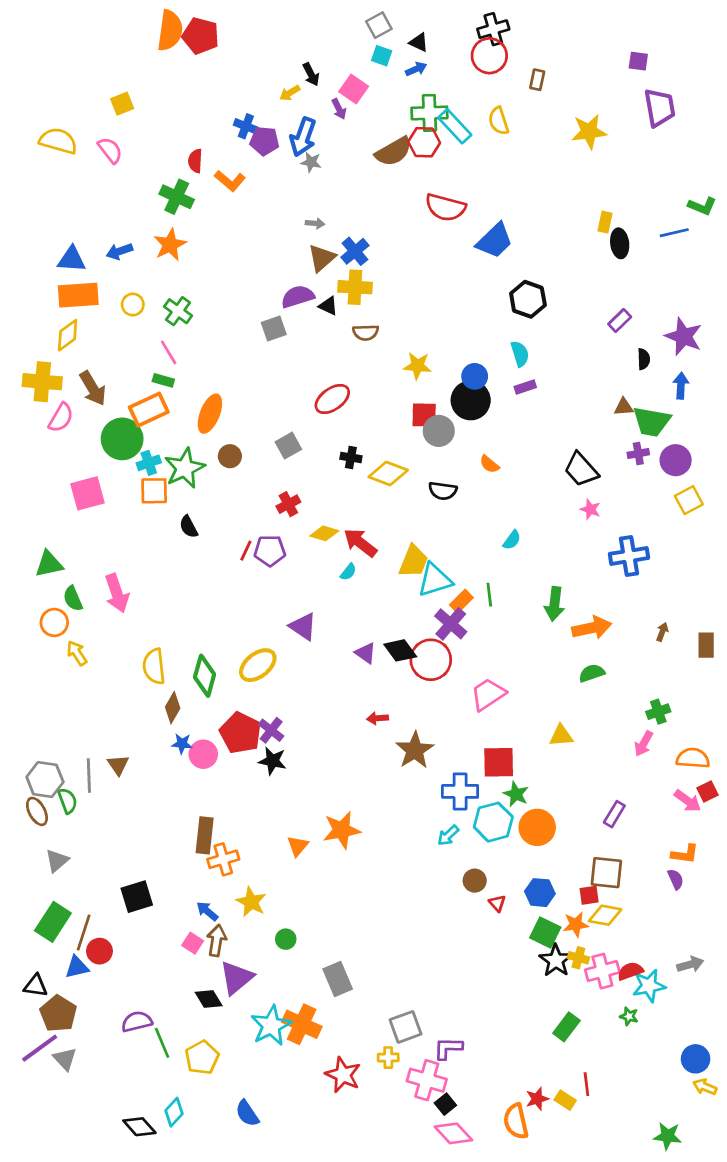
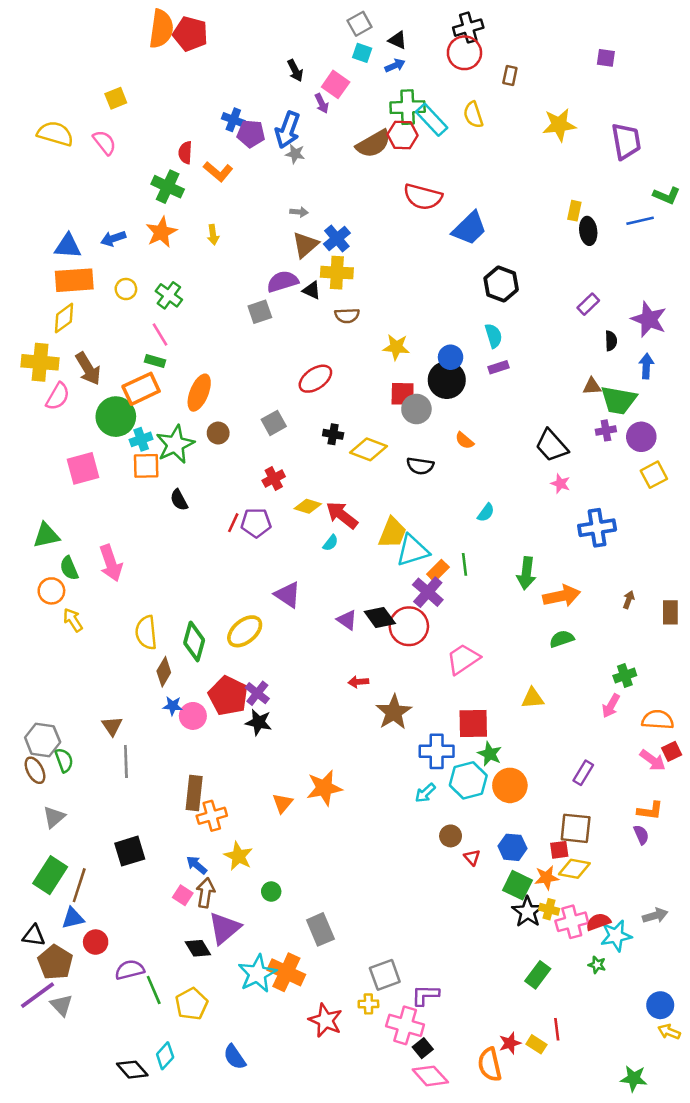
yellow arrow: (290, 93) -> (213, 235), moved, turned -66
purple trapezoid: (660, 108) -> (626, 141), moved
gray line: (89, 775) -> (126, 761), moved
red circle: (99, 951) -> (96, 942), moved

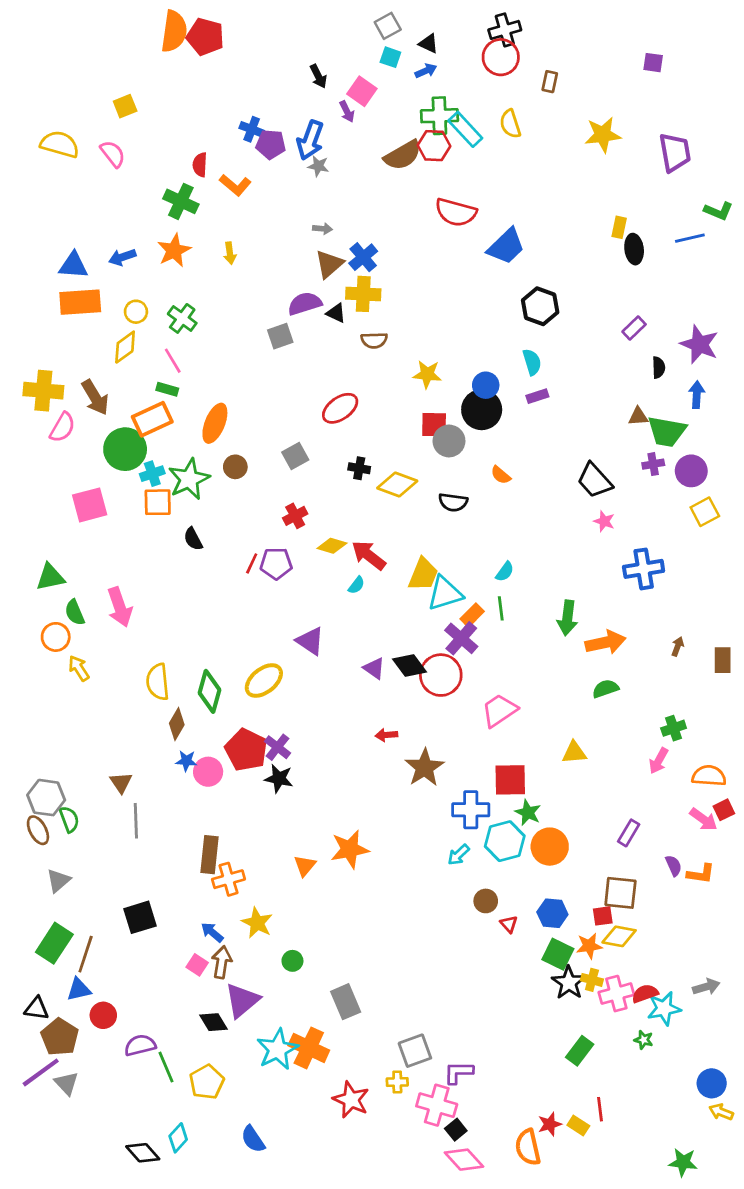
yellow diamond: (64, 318) -> (125, 347), moved
cyan semicircle: (486, 513) -> (505, 572), moved
purple semicircle: (641, 835) -> (674, 866), moved

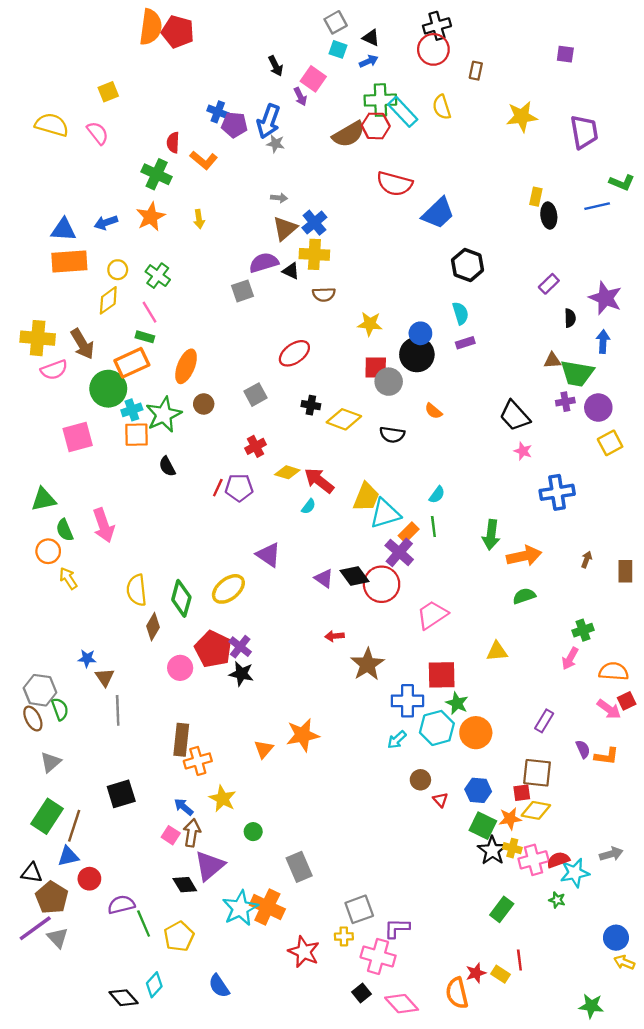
pink semicircle: (62, 427) -> (54, 370), turned 40
blue star: (186, 761) -> (87, 658), moved
black square: (456, 1130) -> (362, 993), moved

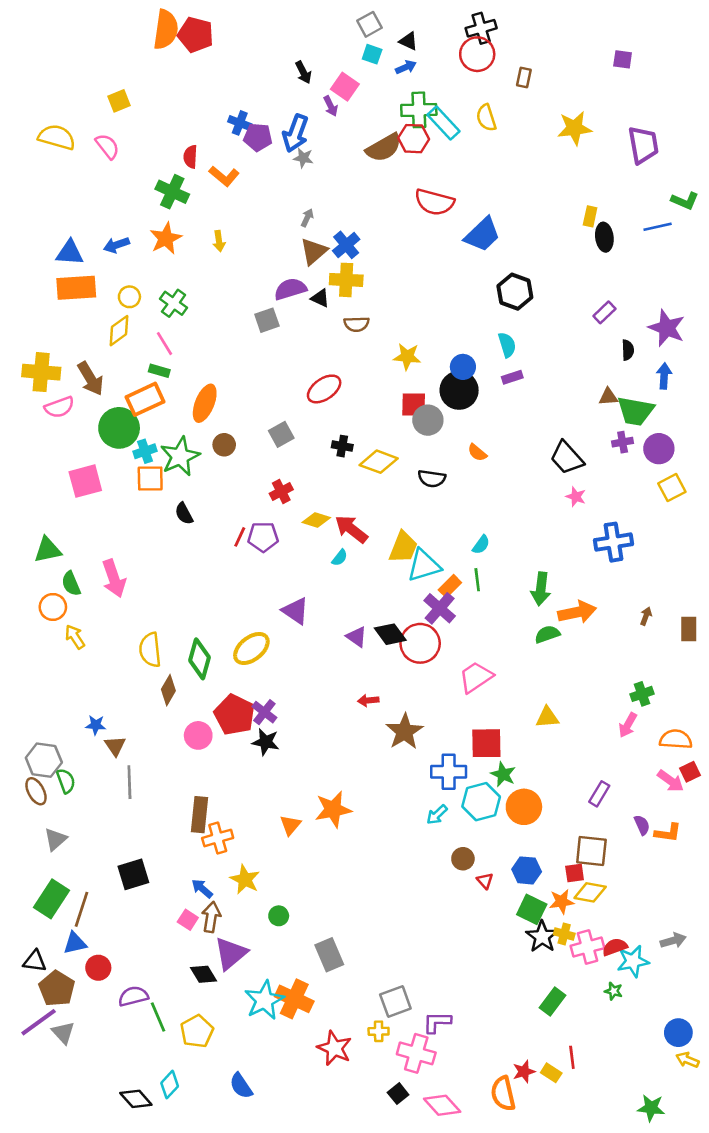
gray arrow: (279, 198) -> (307, 218), turned -70
green semicircle: (524, 596) -> (547, 634), moved

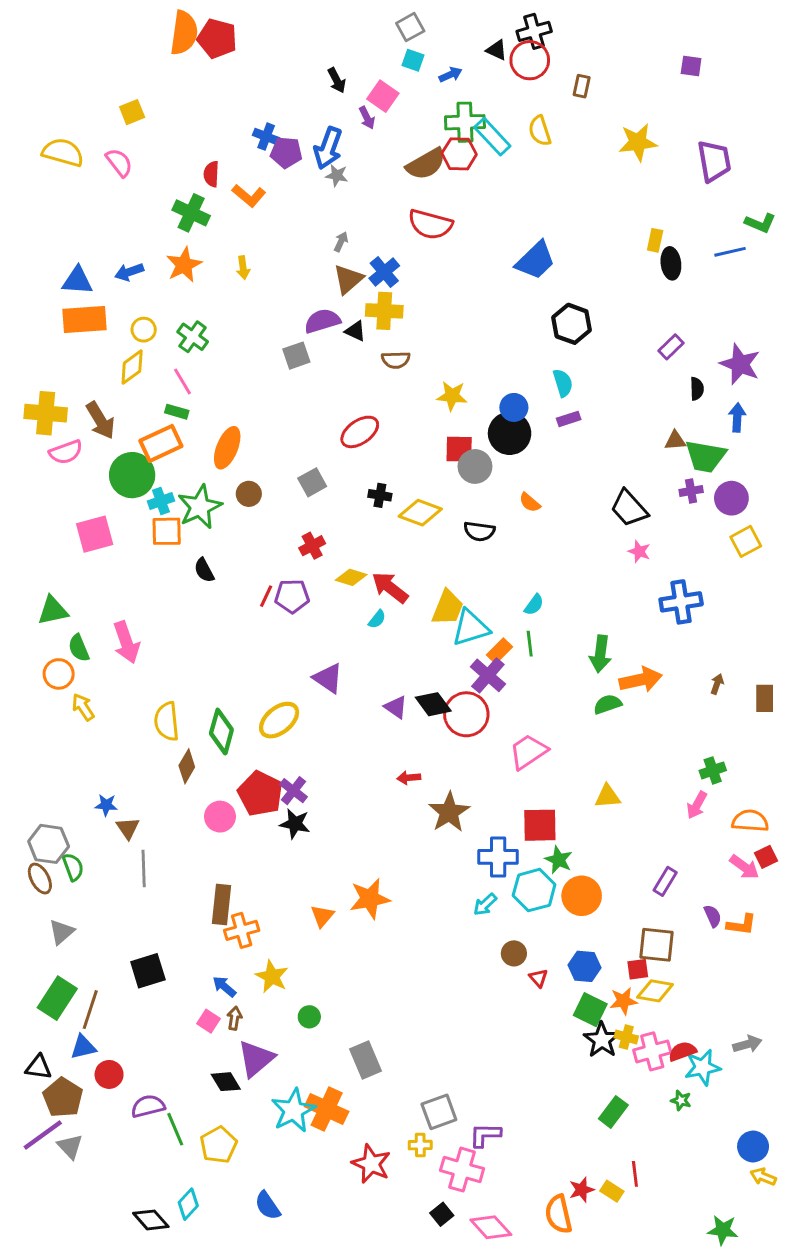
black triangle: (408, 41) -> (497, 50), moved
red semicircle: (434, 202) -> (430, 224), moved
brown arrow: (211, 917) -> (234, 1018), size x0.7

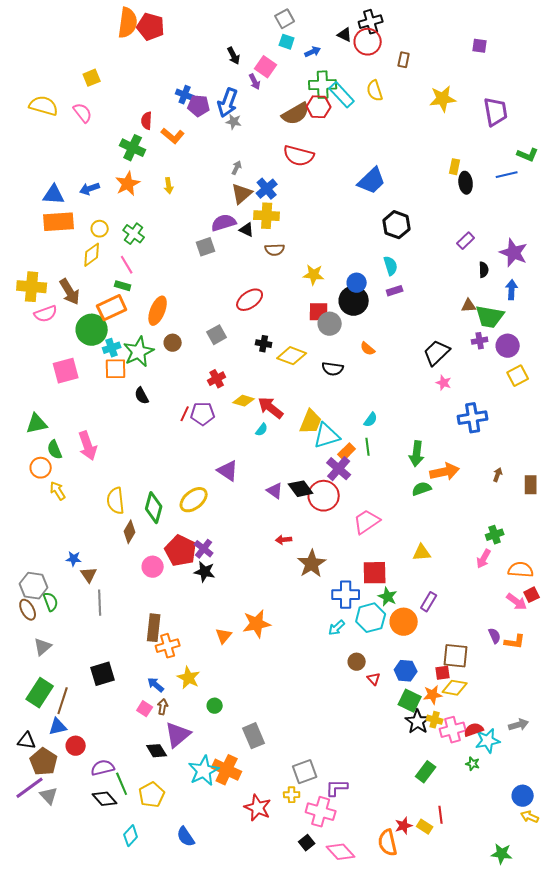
black trapezoid: (629, 508) -> (437, 353), turned 88
purple rectangle: (665, 881) -> (429, 602), moved
black diamond: (151, 1220) -> (105, 799), moved

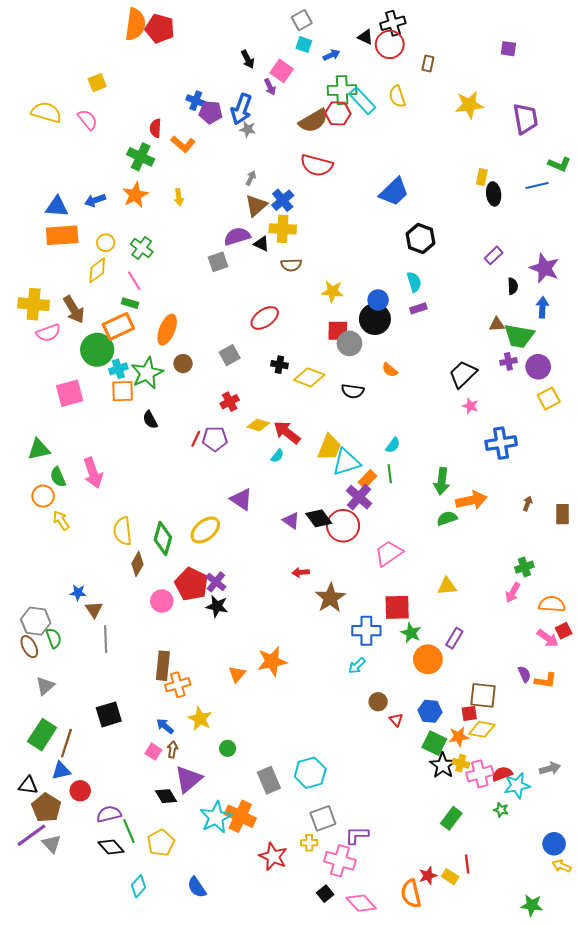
cyan hexagon: (371, 618) -> (310, 773), moved

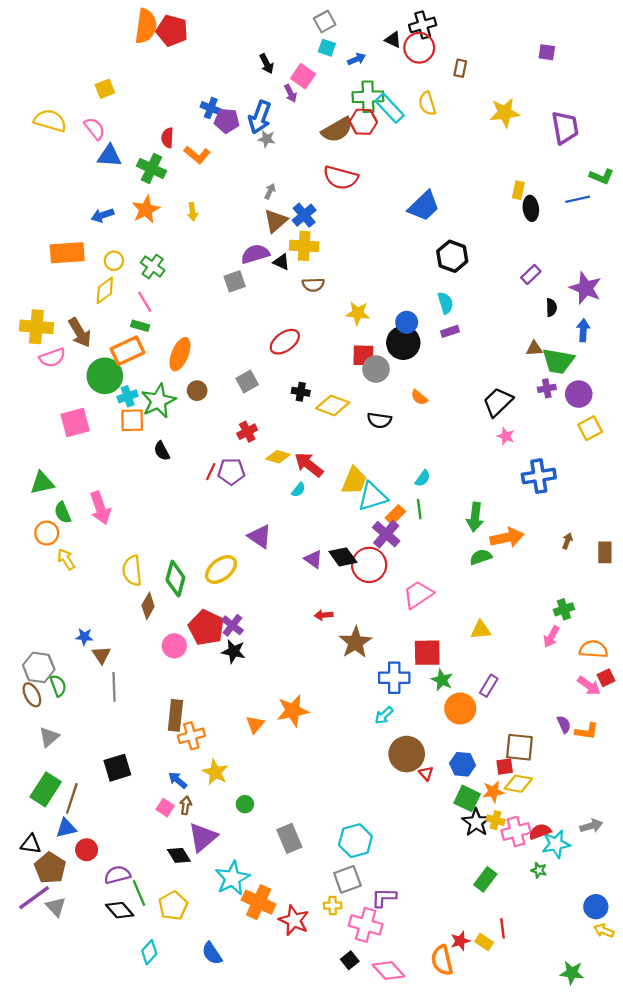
blue triangle: (57, 207) -> (109, 156), moved
brown circle: (378, 702) -> (407, 754), size x1.8
cyan hexagon: (310, 773) -> (355, 841), moved
orange cross: (240, 816) -> (259, 902), moved

